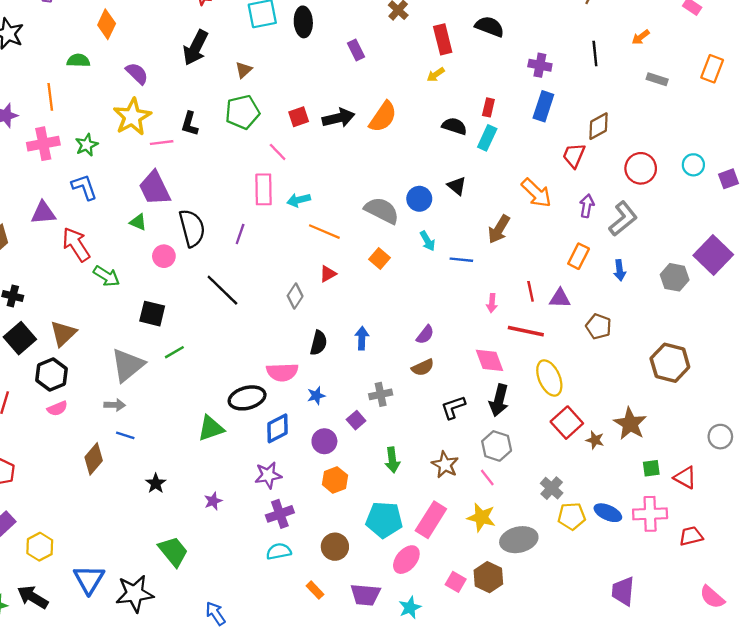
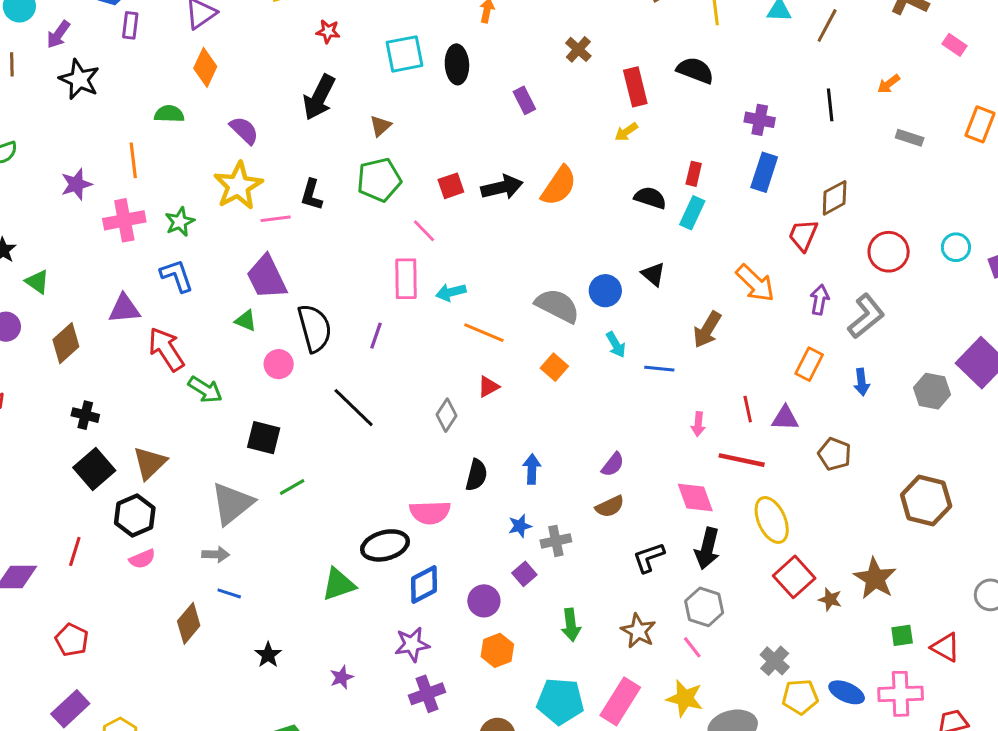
blue star: (316, 396) -> (520, 526), moved

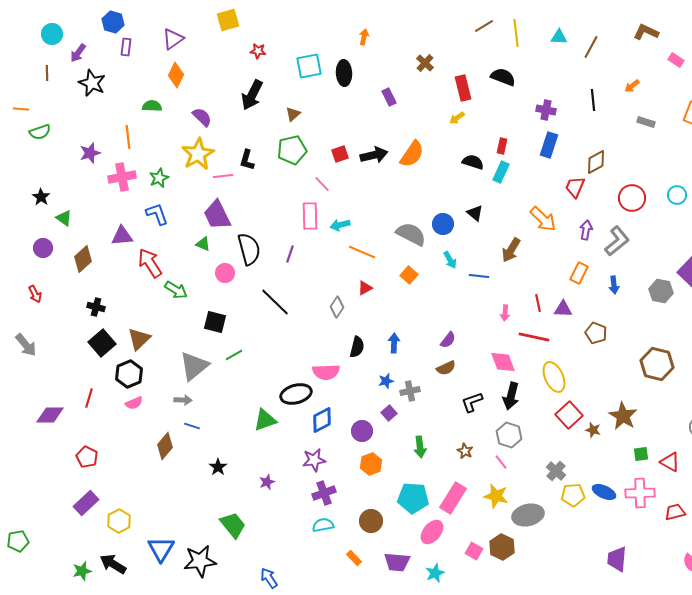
brown star: (638, 631) -> (465, 451), size x0.7

